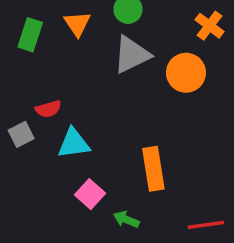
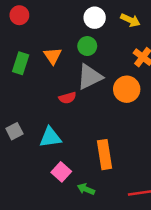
red semicircle: (48, 109) -> (67, 98), moved

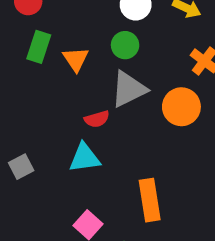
green rectangle: (21, 63) -> (39, 47), moved
cyan triangle: (50, 137) -> (85, 158), moved

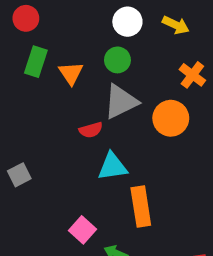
cyan triangle: (85, 158) -> (112, 167), moved

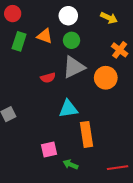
white circle: (127, 22) -> (68, 16), moved
orange triangle: (71, 73) -> (45, 36), moved, turned -35
red semicircle: (91, 130) -> (48, 78), moved
pink square: (83, 230) -> (49, 149), turned 35

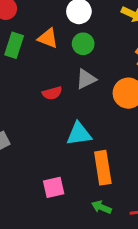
gray triangle: (74, 67) -> (86, 79), size x0.7
green arrow: (70, 164) -> (101, 207), moved

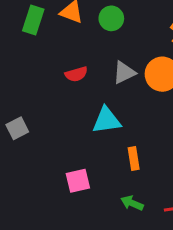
gray triangle: (86, 79) -> (124, 73), moved
orange rectangle: (103, 168) -> (134, 159), size x0.6

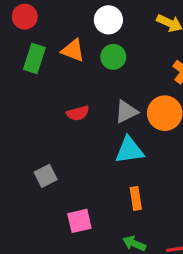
cyan triangle: (107, 120) -> (129, 150), moved
gray square: (17, 128) -> (46, 176), moved

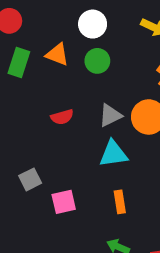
pink square: (79, 221) -> (64, 202), moved

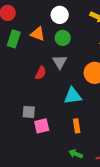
gray triangle: (110, 115) -> (60, 62), moved, turned -35
red semicircle: (62, 117) -> (41, 73), turned -48
gray square: (30, 179) -> (29, 112), moved, turned 32

